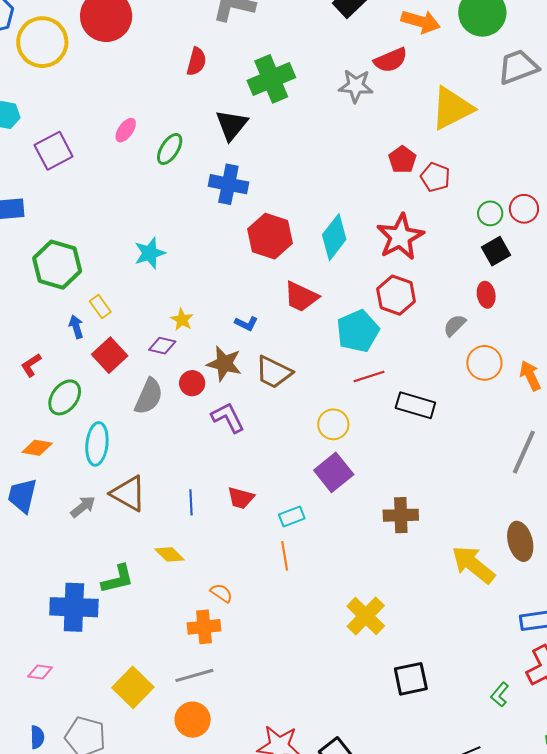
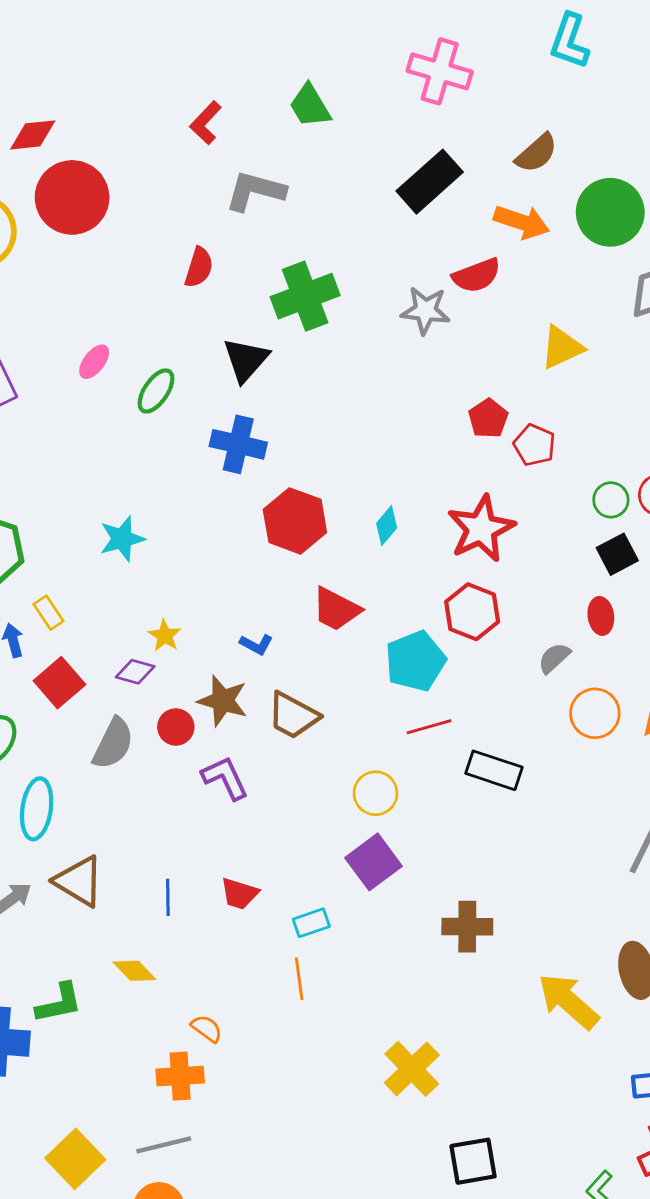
yellow triangle: (452, 108) -> (562, 347), size x0.7
cyan diamond: (334, 237) -> (387, 526), size x0.6

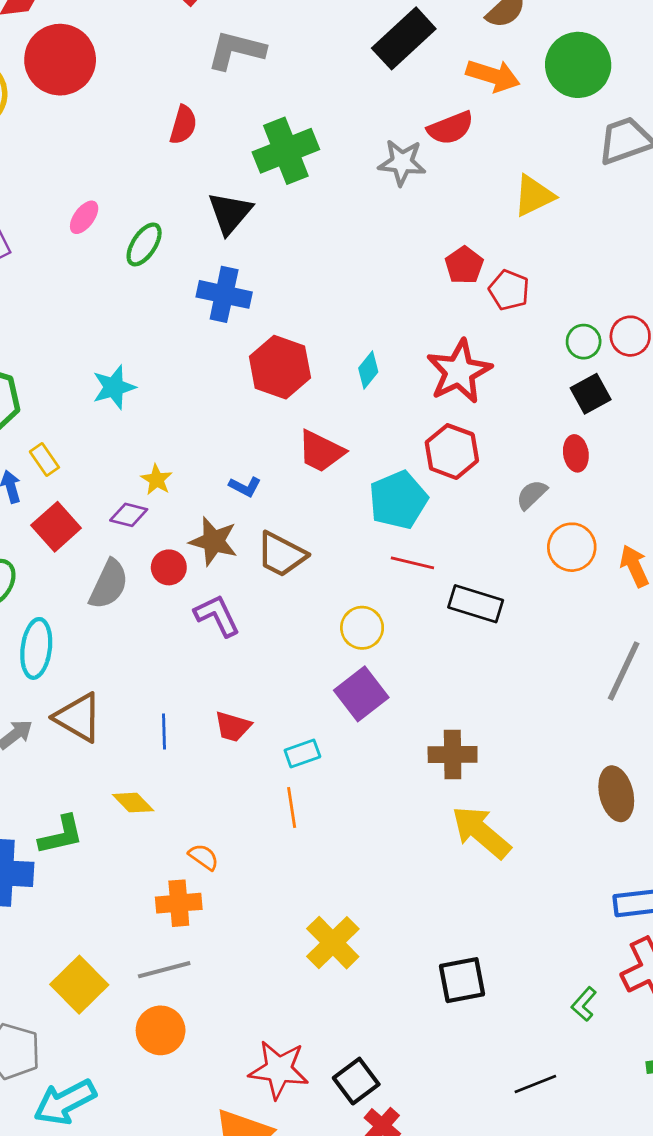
red line: (429, 727) -> (412, 563), turned 30
yellow arrow: (568, 1001) -> (481, 832), moved
yellow cross: (412, 1069) -> (333, 943), moved

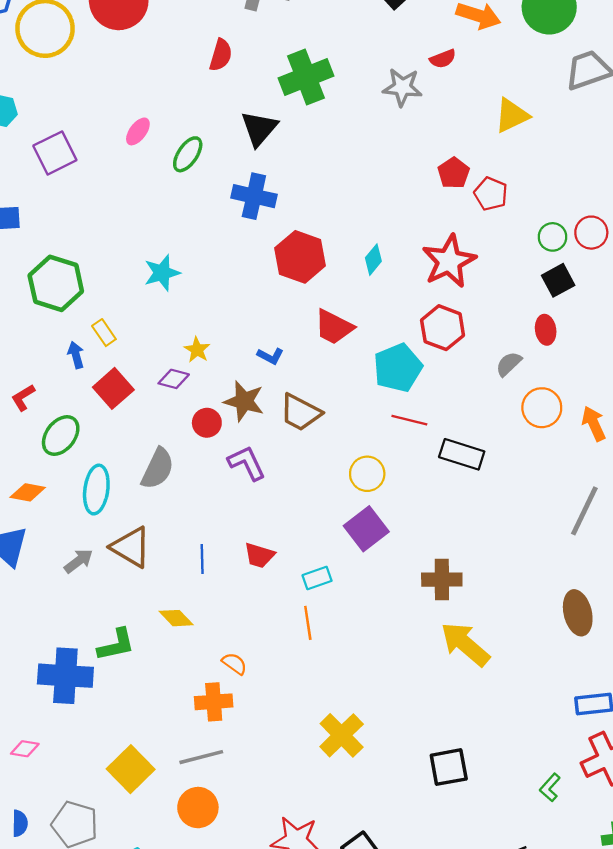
red semicircle: (451, 128) -> (443, 59), size x0.7
gray semicircle: (109, 584) -> (158, 469), moved

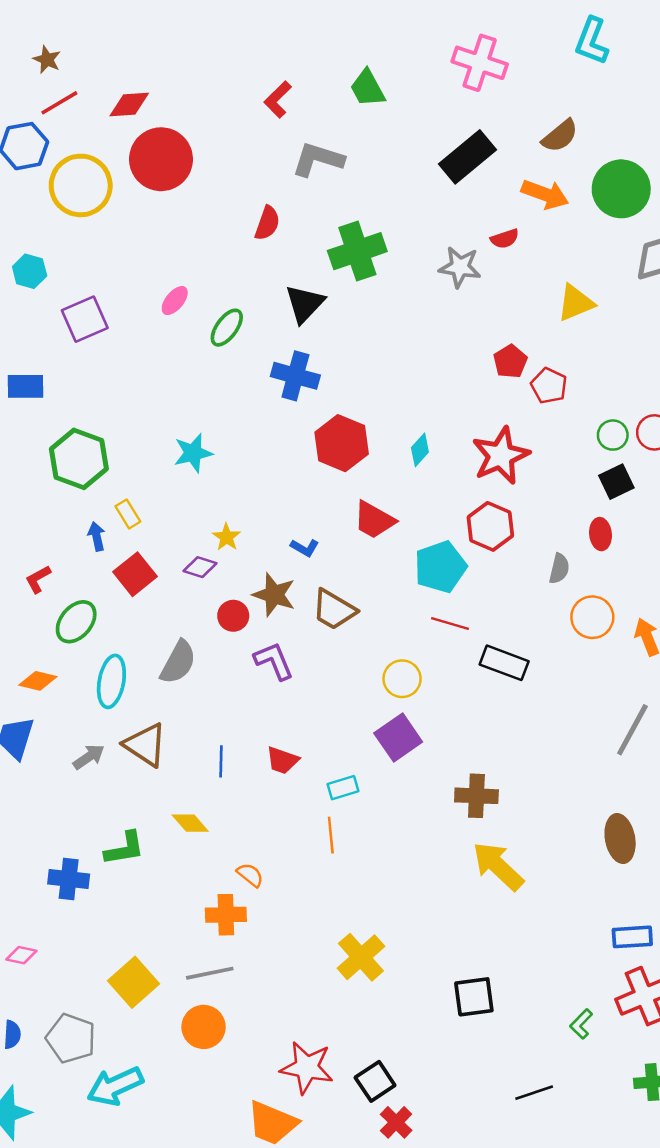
gray semicircle: (509, 364) -> (559, 569), turned 144
blue cross: (65, 676) -> (69, 879), size x0.7

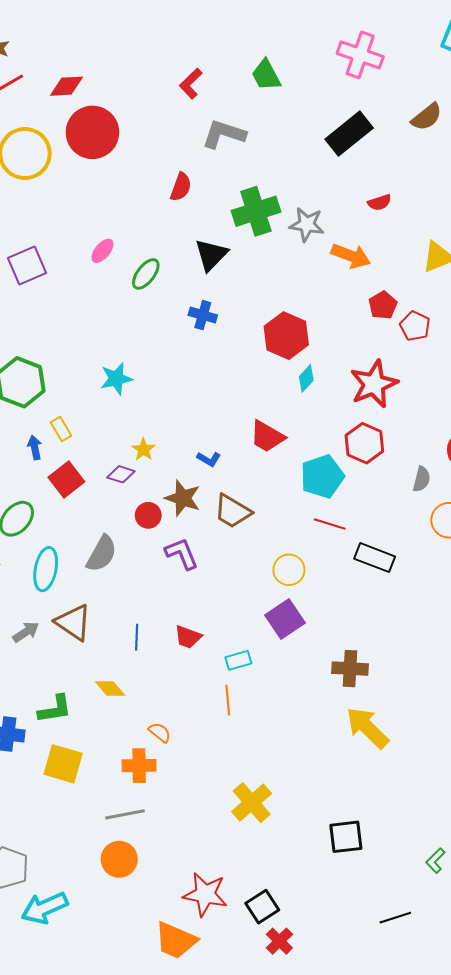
orange arrow: (545, 194) -> (351, 256), moved
gray star: (460, 267) -> (307, 224), moved
blue cross: (295, 376) -> (203, 315), size x0.7
red hexagon: (342, 443) -> (286, 336), moved
yellow square: (134, 982) -> (63, 764), moved, turned -33

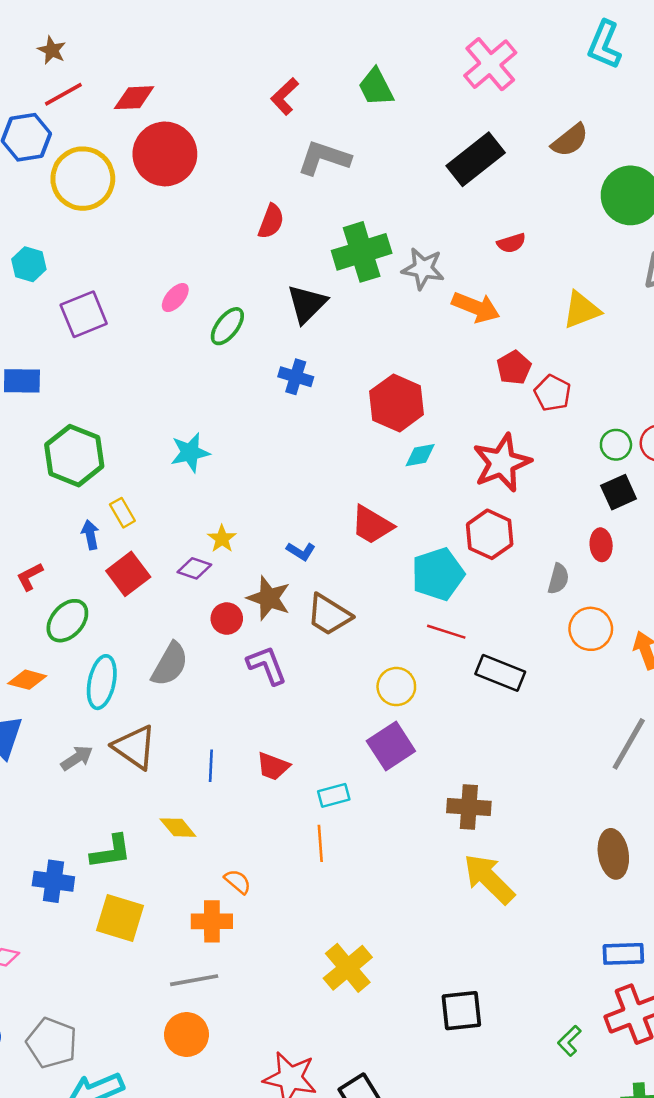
pink cross: (360, 55) -> (490, 64), turned 30
cyan diamond: (306, 378) -> (420, 455), turned 36

